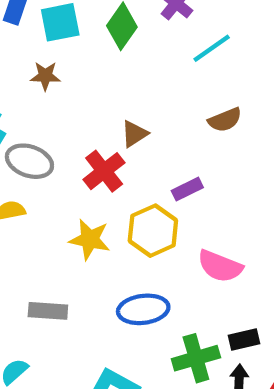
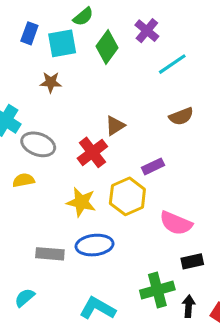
blue ellipse: (143, 309) -> (95, 245), moved
black rectangle: (244, 339) -> (192, 261), moved

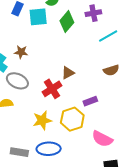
purple cross: (147, 31) -> (93, 13), turned 35
brown star: (51, 82) -> (21, 52), moved
yellow star: (81, 202) -> (42, 120), turned -30

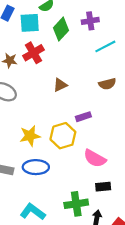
red cross: (52, 89) -> (33, 53), moved

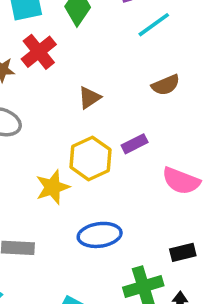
yellow hexagon: (63, 136) -> (91, 158), moved
pink semicircle: (95, 158) -> (181, 181), moved
blue ellipse: (36, 167) -> (100, 235), moved

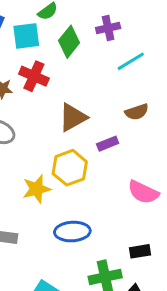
red cross: (39, 52) -> (34, 76), turned -32
brown triangle: (89, 98) -> (73, 117), size x1.5
purple rectangle: (135, 144) -> (108, 144), moved

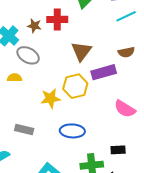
red cross: (34, 76) -> (57, 19), turned -30
brown triangle: (73, 117) -> (81, 51), turned -30
purple rectangle: (108, 144) -> (104, 72), size x1.6

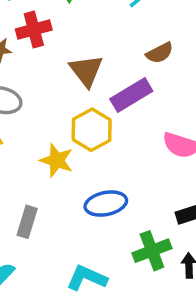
yellow star: (51, 98) -> (57, 160), turned -30
gray rectangle: (24, 129) -> (27, 222), turned -72

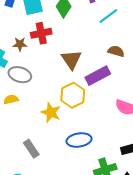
brown semicircle: (160, 53) -> (116, 51), turned -140
gray rectangle: (27, 222) -> (31, 149), turned -54

